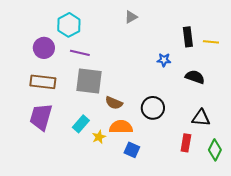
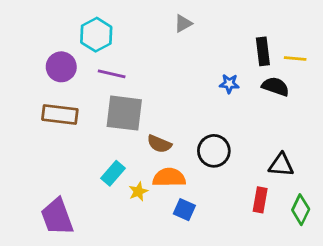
black semicircle: (195, 77) -> (275, 86), moved
purple trapezoid: (41, 117) -> (57, 217), moved, turned -36

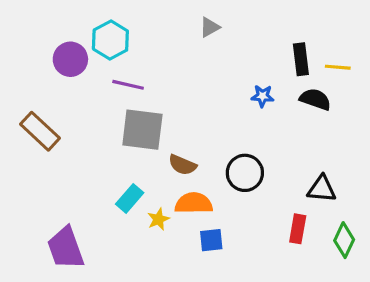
purple circle: (61, 67) -> (70, 59), moved
brown rectangle: (60, 114) -> (40, 131), moved, turned 36
blue square: (184, 210) -> (211, 240), turned -30

